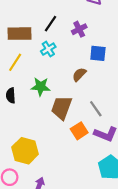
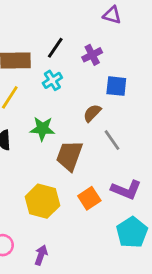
gray line: (96, 109) -> (112, 140), moved
orange square: (79, 131) -> (89, 198), moved
yellow hexagon: (25, 151) -> (42, 201), moved

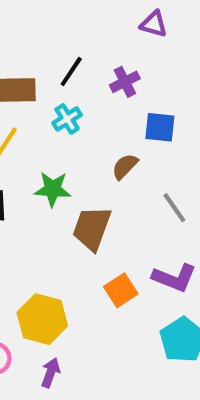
gray line: (112, 140) -> (174, 208), moved
yellow hexagon: (42, 201) -> (42, 319), moved

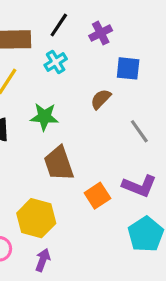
brown trapezoid: (92, 228) -> (59, 163), moved, turned -39

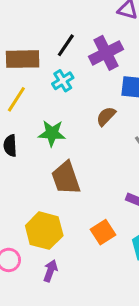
purple cross: (101, 33) -> (106, 53), size x1.5
orange square: (97, 196) -> (103, 232), moved

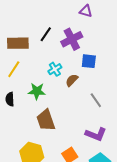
cyan cross: (63, 81) -> (55, 69), moved

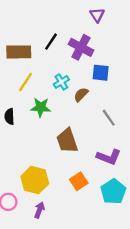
purple triangle: (86, 11) -> (97, 15), turned 40
purple cross: (72, 39) -> (81, 47), turned -35
yellow line: (14, 69) -> (26, 82), moved
brown trapezoid: (46, 120) -> (67, 141), moved

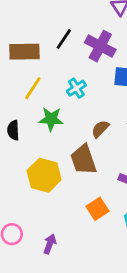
brown semicircle: (81, 95) -> (100, 129), moved
yellow hexagon: (35, 180) -> (44, 175), moved

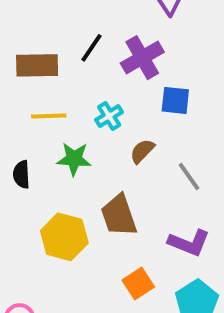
purple cross: (100, 46) -> (142, 58), turned 32
yellow line: (33, 88) -> (49, 116), turned 55
brown semicircle: (100, 129) -> (142, 151), moved

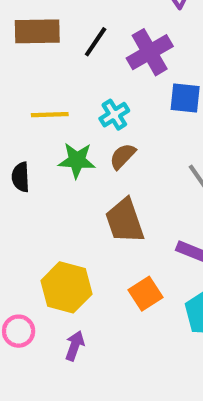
brown rectangle: (37, 65) -> (37, 31), moved
brown semicircle: (142, 151) -> (123, 156), moved
yellow hexagon: (64, 237) -> (66, 287), moved

